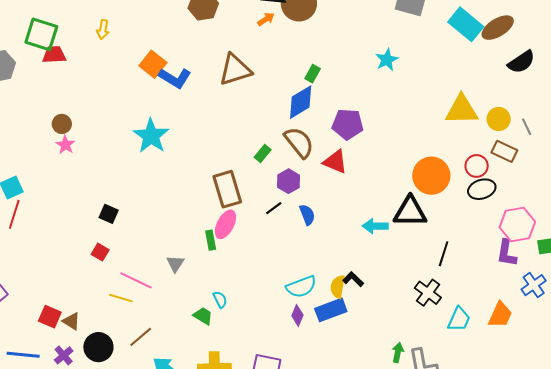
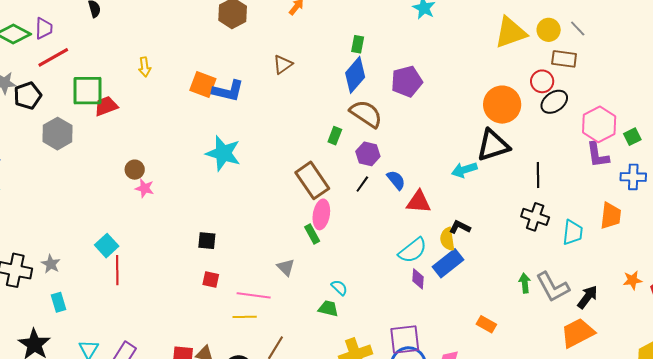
brown triangle: (235, 70) -> (283, 64), size x0.6
red triangle: (335, 162) -> (419, 202), moved
blue cross: (534, 285) -> (633, 177), turned -35

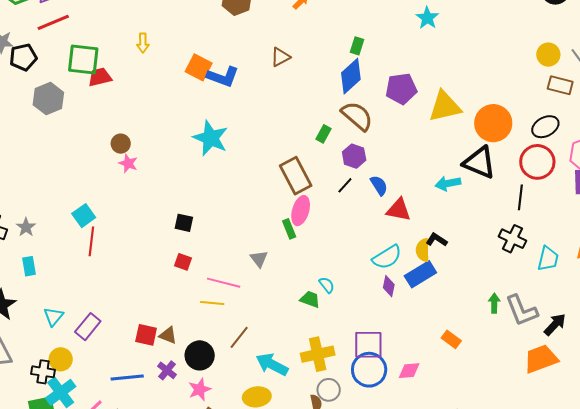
yellow triangle: (511, 32) -> (445, 106), moved
red circle: (542, 81) -> (537, 162), moved, size x1.5
black triangle: (493, 145) -> (479, 163), turned 33
cyan semicircle: (339, 288) -> (327, 285), moved
green trapezoid: (328, 308) -> (310, 299), moved

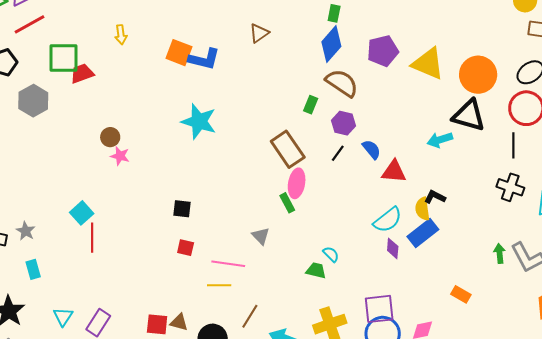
yellow triangle: (445, 106) -> (428, 64), turned 42

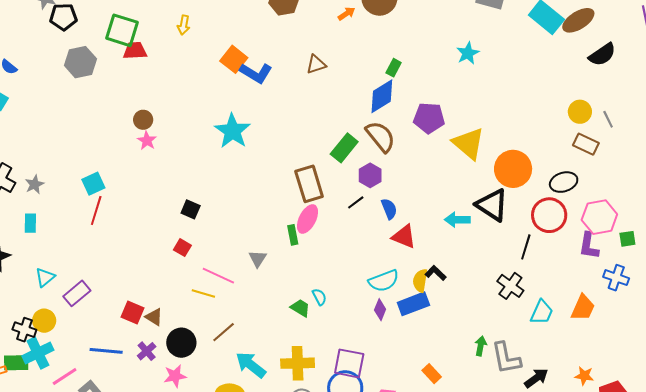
green rectangle: (311, 105) -> (344, 148), size x1.6

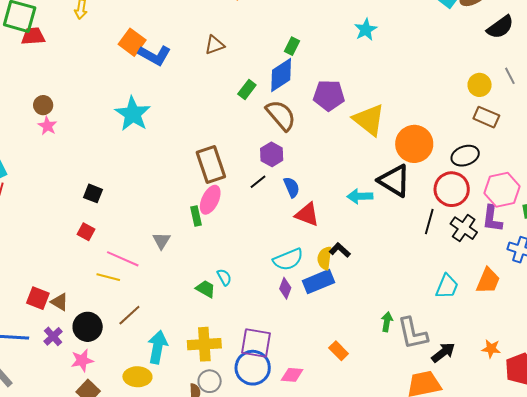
gray line: (608, 119) -> (510, 76), moved
green rectangle: (344, 148) -> (247, 90), moved, size x0.7
black cross: (510, 286) -> (464, 228), moved
cyan arrow: (251, 365) -> (158, 347), turned 64

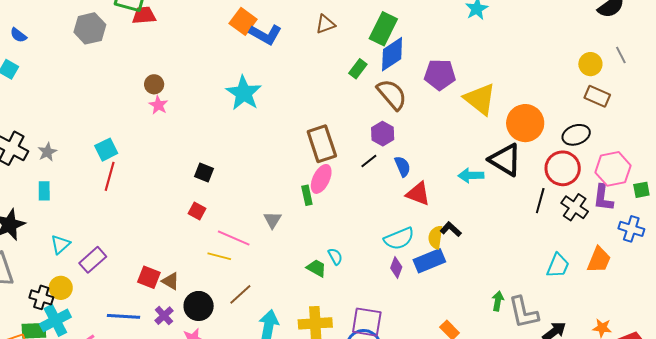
green rectangle: (292, 46) -> (383, 29), moved, size x1.8

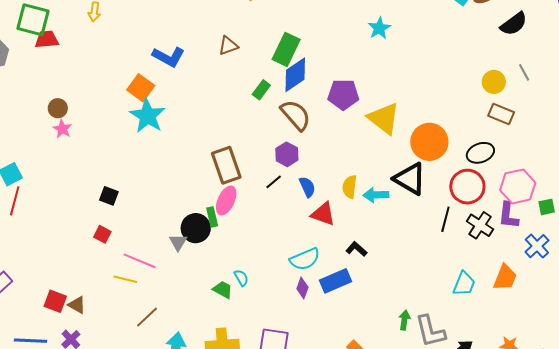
orange square: (243, 21) -> (141, 88), moved
blue cross: (631, 229) -> (537, 246), turned 30
yellow semicircle: (436, 237) -> (350, 187), moved
black circle: (199, 306) -> (196, 228), moved

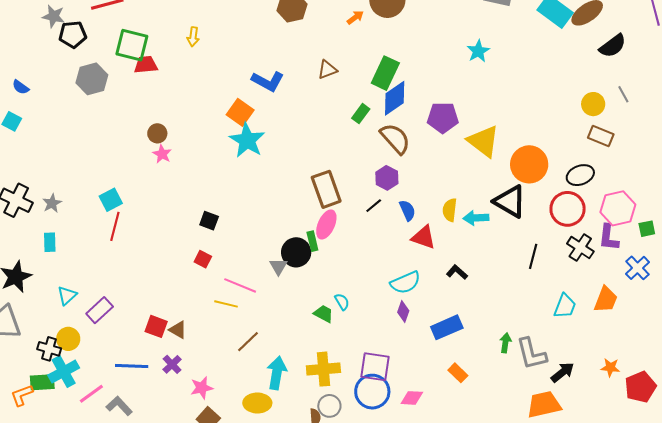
black line: (445, 219) -> (533, 256), moved
blue rectangle: (336, 281) -> (447, 327), moved

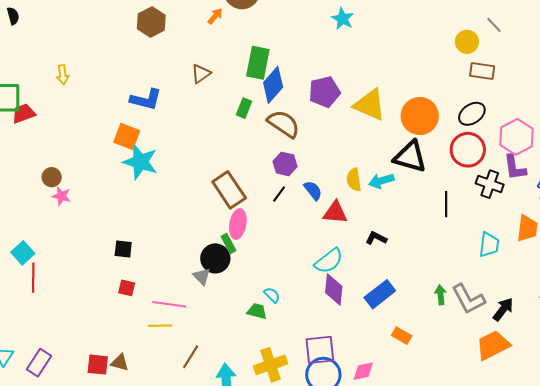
purple diamond: (403, 311) -> (334, 289), size x1.5

